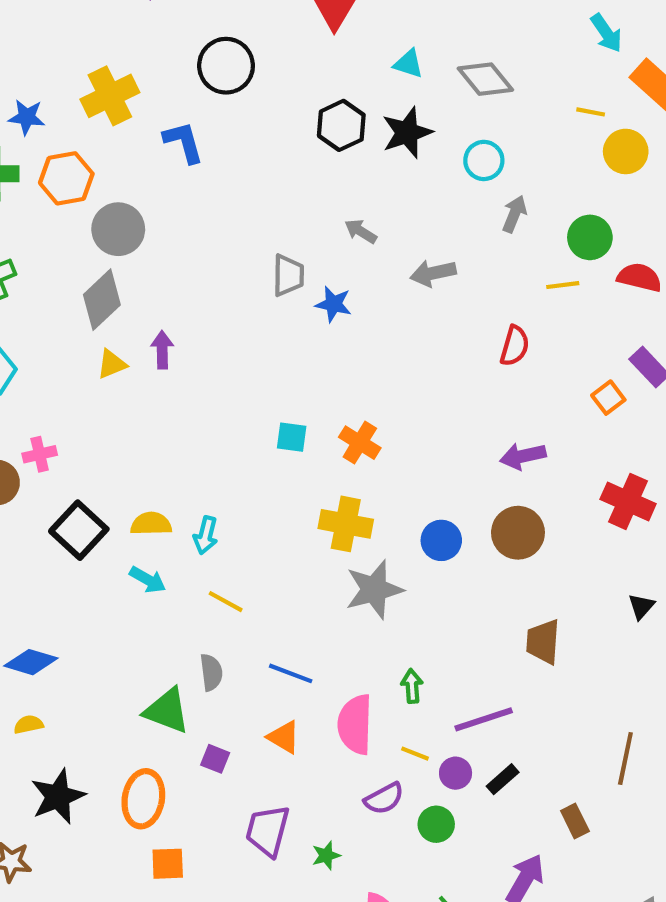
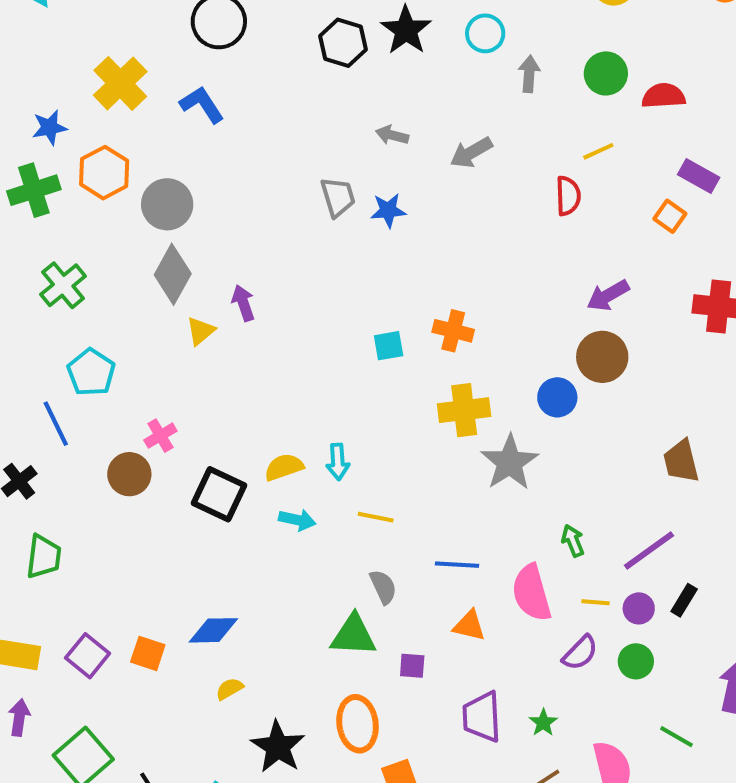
yellow line: (563, 285) -> (598, 151), moved
brown circle: (518, 533) -> (602, 357), moved

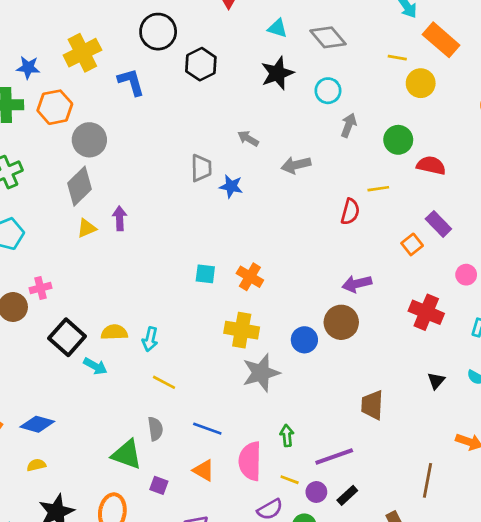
black hexagon: (343, 43) -> (201, 64), moved
cyan arrow: (297, 520) -> (95, 366), moved

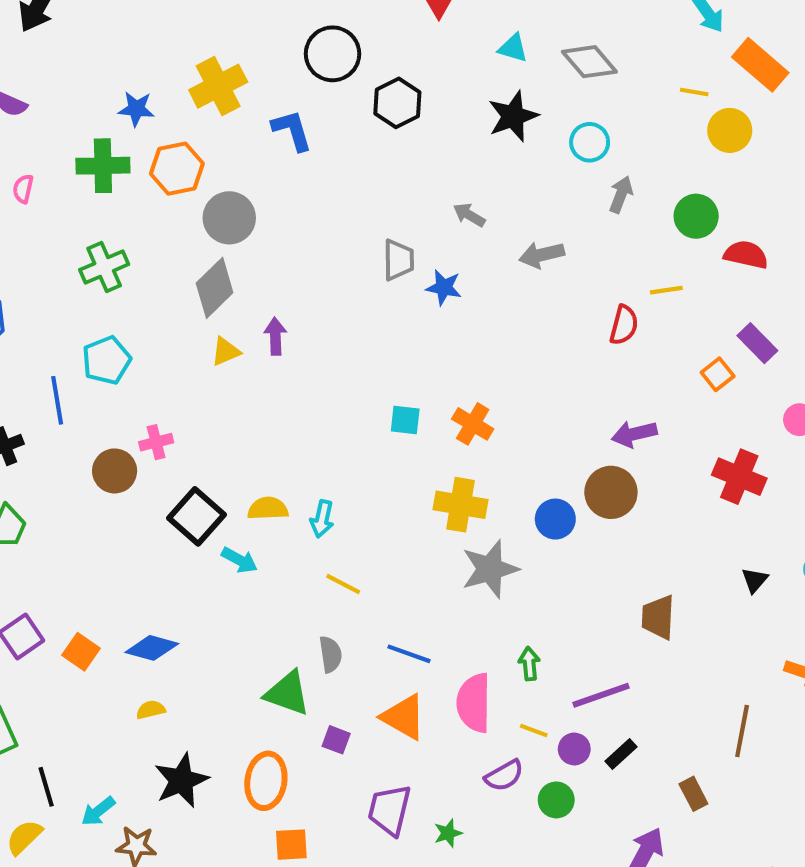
orange triangle: (204, 470) -> (404, 717), size x1.4

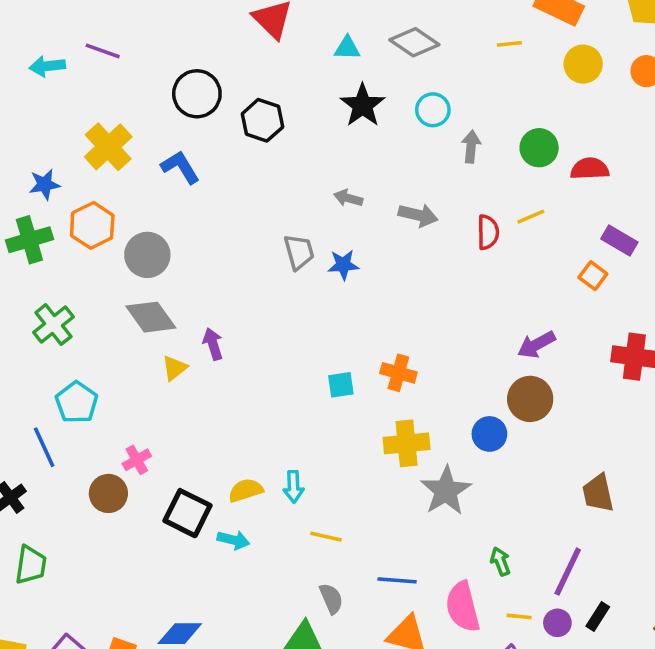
yellow circle: (730, 130) -> (583, 64), moved
gray arrow: (542, 255) -> (418, 215), turned -138
gray diamond: (215, 288) -> (151, 317), turned -66
red semicircle: (624, 325) -> (488, 232), moved
purple line: (601, 695) -> (568, 572), turned -30

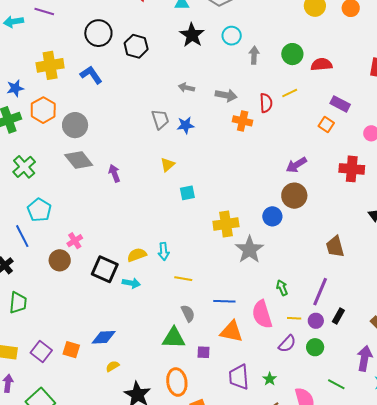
yellow cross: (108, 147) -> (50, 65), turned 36
yellow triangle: (175, 368) -> (168, 165), moved
orange cross: (398, 373) -> (243, 121), moved

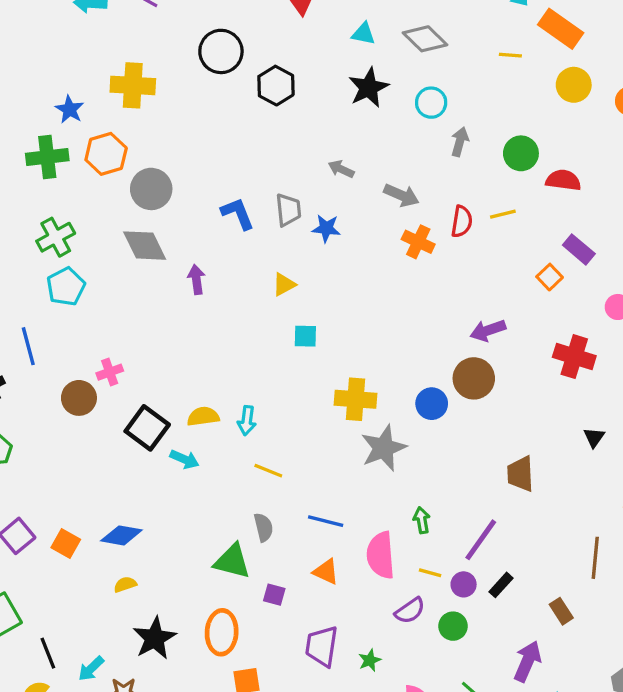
blue L-shape: (91, 75) -> (238, 213), moved
blue star: (15, 88) -> (70, 109), turned 30
cyan pentagon: (39, 210) -> (66, 287), moved
orange triangle: (231, 332) -> (326, 572), size x0.7

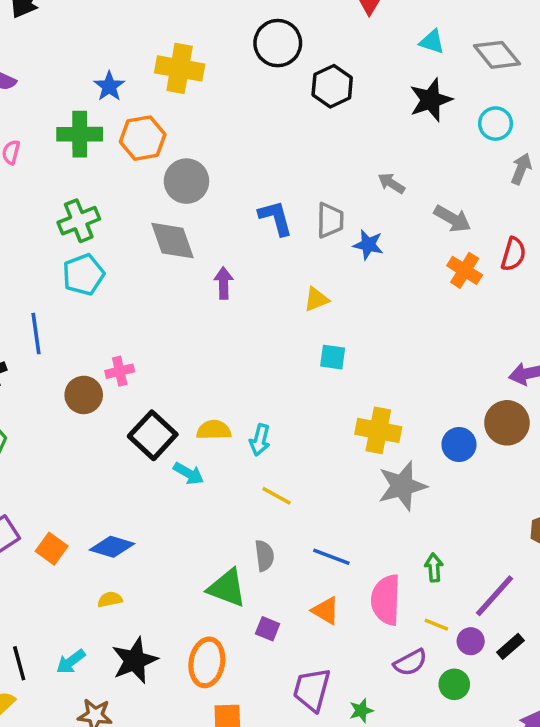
cyan arrow: (91, 669) -> (71, 662), moved

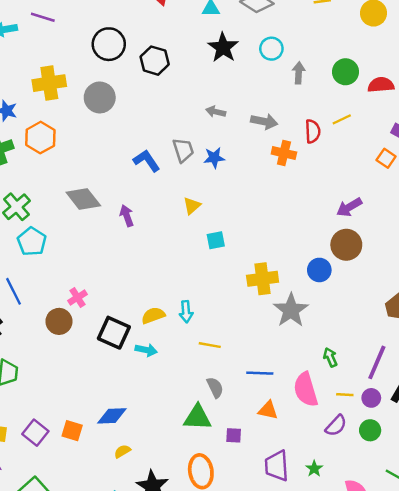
gray circle: (186, 181) -> (100, 97), moved

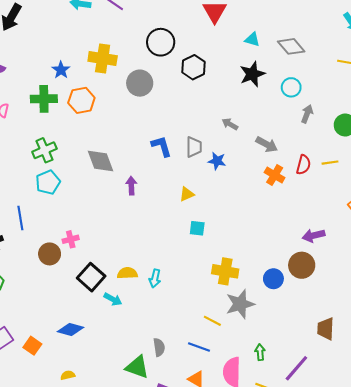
yellow line: (210, 345) -> (212, 321), moved
blue diamond: (112, 416) -> (71, 329), moved

